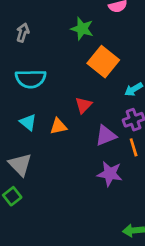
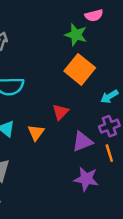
green star: (82, 29) -> (76, 35), moved
orange triangle: (58, 126) -> (36, 133), turned -42

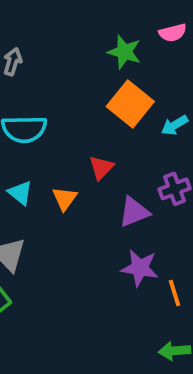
pink semicircle: (94, 15) -> (173, 33), moved
cyan arrow: (109, 97) -> (175, 125), moved
orange line: (109, 153) -> (175, 293), moved

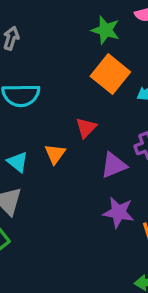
cyan triangle: (20, 193) -> (18, 162), moved

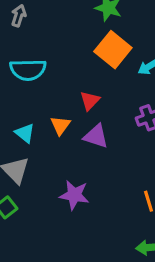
purple triangle: (114, 165) -> (96, 136), moved, turned 40
purple star: (119, 212) -> (74, 195), moved

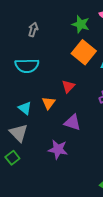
gray arrow: (19, 16) -> (33, 29), moved
purple triangle: (96, 136) -> (72, 123), moved

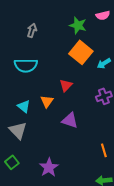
purple star: (58, 149) -> (49, 167), moved, turned 30
green square: (12, 158) -> (12, 162), moved

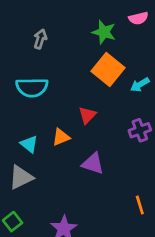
orange triangle: (47, 101) -> (61, 137), turned 32
gray triangle: (18, 130) -> (21, 177), turned 48

